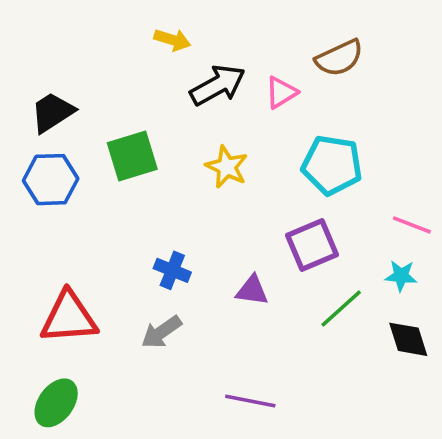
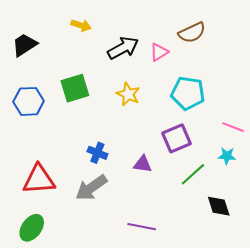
yellow arrow: (172, 40) -> (81, 25), moved
black trapezoid: (52, 112) -> (24, 45), moved
gray arrow: (161, 332) -> (91, 188), size x1.4
black diamond: (408, 339) -> (219, 206), moved

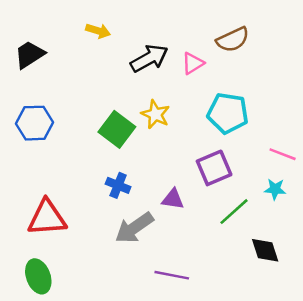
green square: (75, 88) -> (117, 129), moved, turned -36
gray arrow: (91, 188) -> (134, 228), moved
green ellipse: (32, 228) -> (38, 276), turned -56

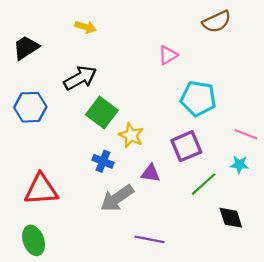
brown semicircle: (233, 40) -> (217, 22), moved
black arrow: (149, 58) -> (80, 78), moved
yellow star: (155, 114) -> (131, 135), moved

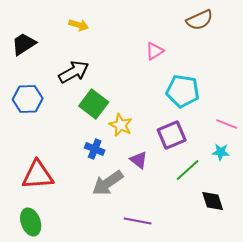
purple triangle: (151, 173) -> (139, 160), turned 30

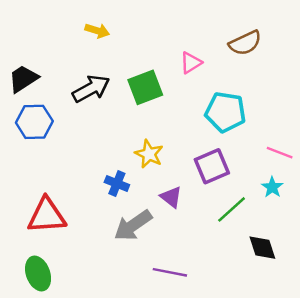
brown semicircle: (200, 20) -> (245, 43), moved
black trapezoid: (24, 44) -> (23, 79), moved
green square: (94, 104) -> (145, 87), moved, turned 32
cyan star: (221, 152) -> (272, 187), turned 30

